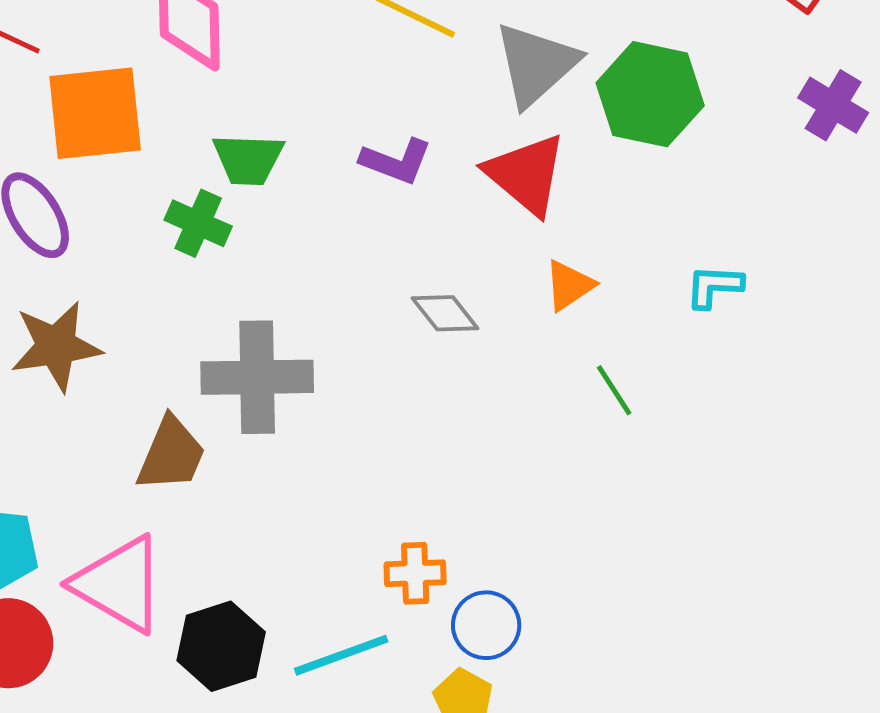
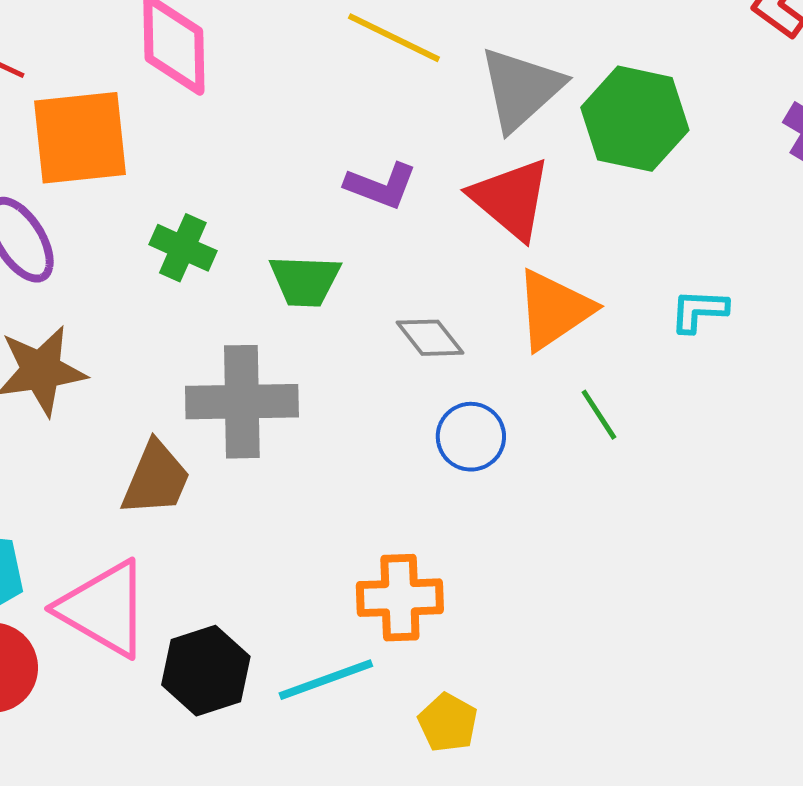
green trapezoid: (248, 159) -> (305, 281), moved
orange triangle: (569, 285) -> (554, 310), size x1.6
orange cross: (415, 573) -> (400, 598), size x1.4
blue circle: (486, 625) -> (471, 437), moved

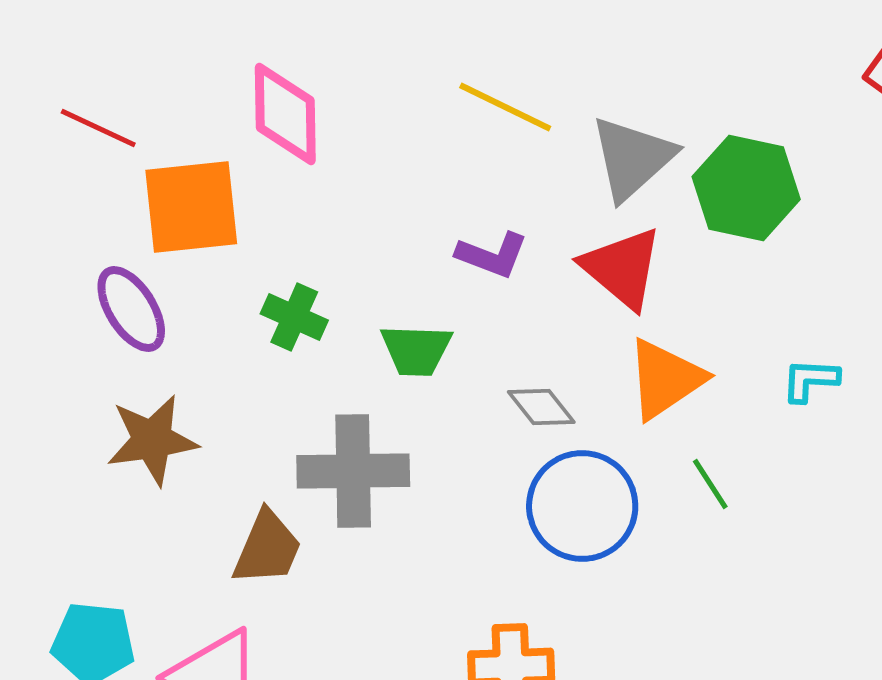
blue circle: (471, 437) -> (582, 506), size x1.6

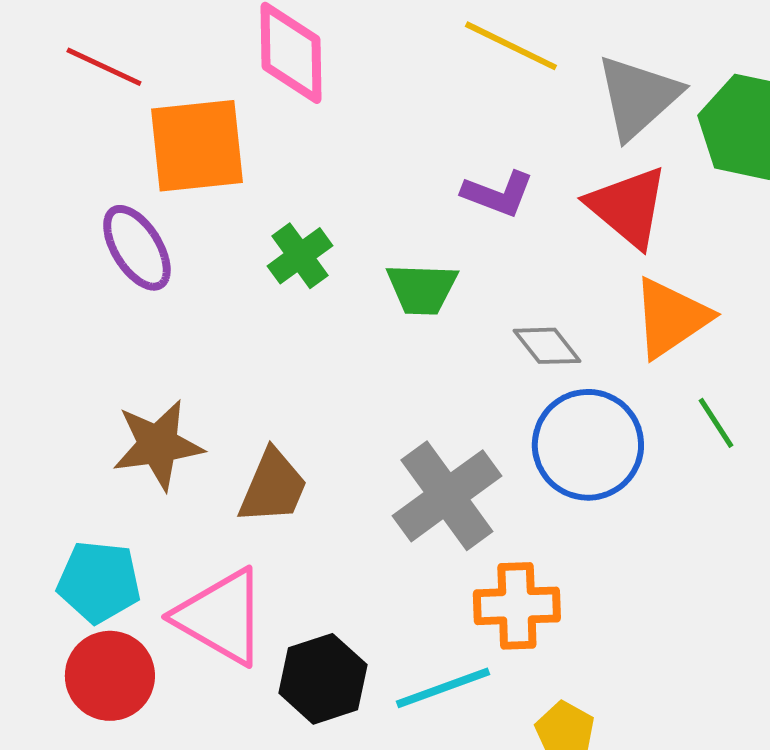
green cross: (294, 317) -> (300, 256), turned 30
brown star: (152, 440) -> (158, 445), moved
gray cross: (353, 471) -> (447, 496), moved, turned -35

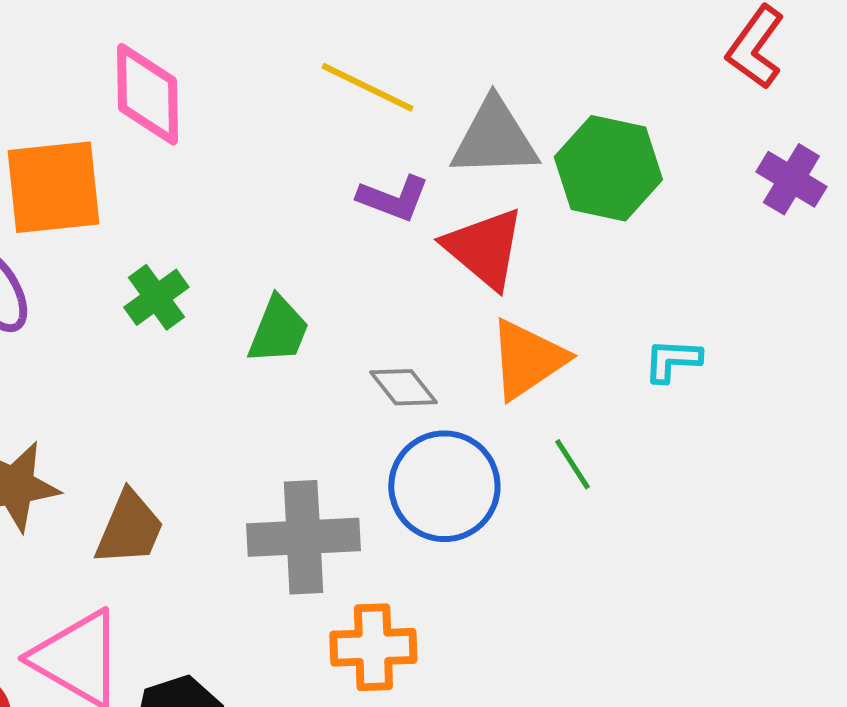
gray triangle: (638, 97) -> (494, 138), turned 40
purple L-shape: (498, 194) -> (393, 198), moved
green trapezoid: (422, 289) -> (278, 330), turned -70
gray cross: (447, 496) -> (303, 537), turned 33

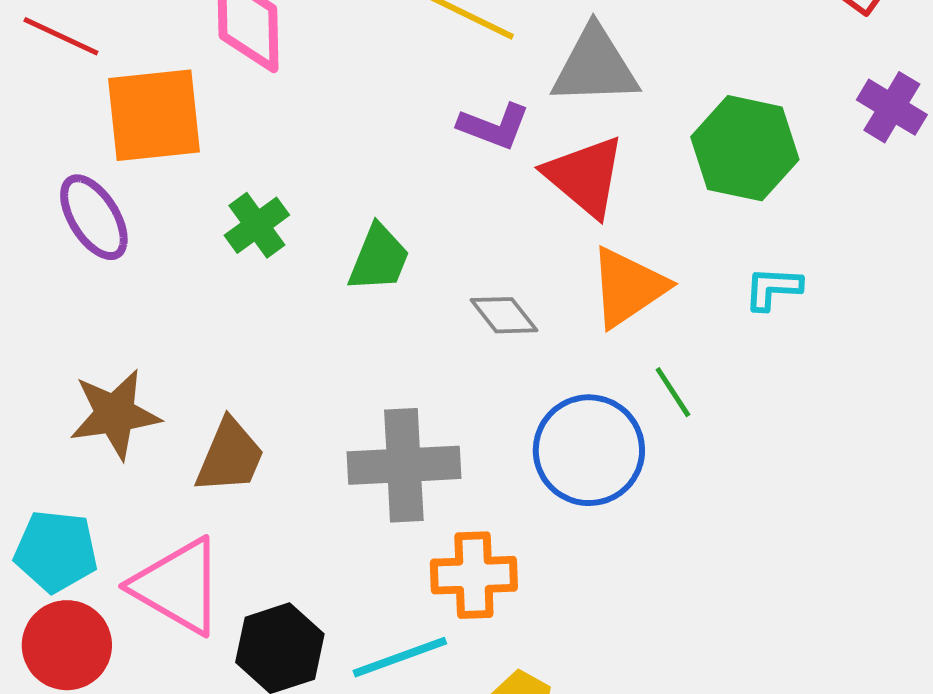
green hexagon: (608, 168) -> (745, 148), moved
blue circle: (444, 486) -> (589, 450), moved

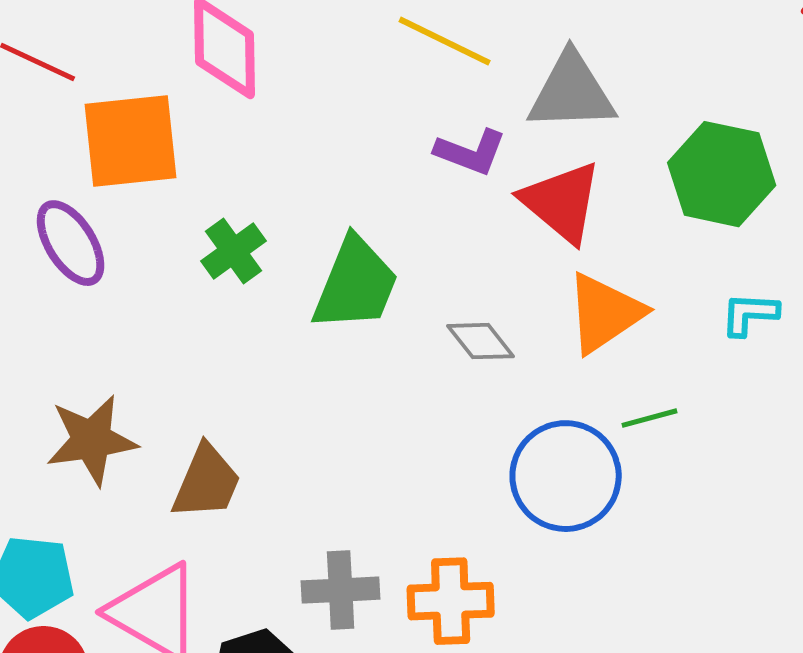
green trapezoid: (379, 258) -> (356, 284), size x1.4
green line: (673, 392) -> (650, 418), turned -72
gray cross: (404, 465) -> (341, 590), moved, size x0.7

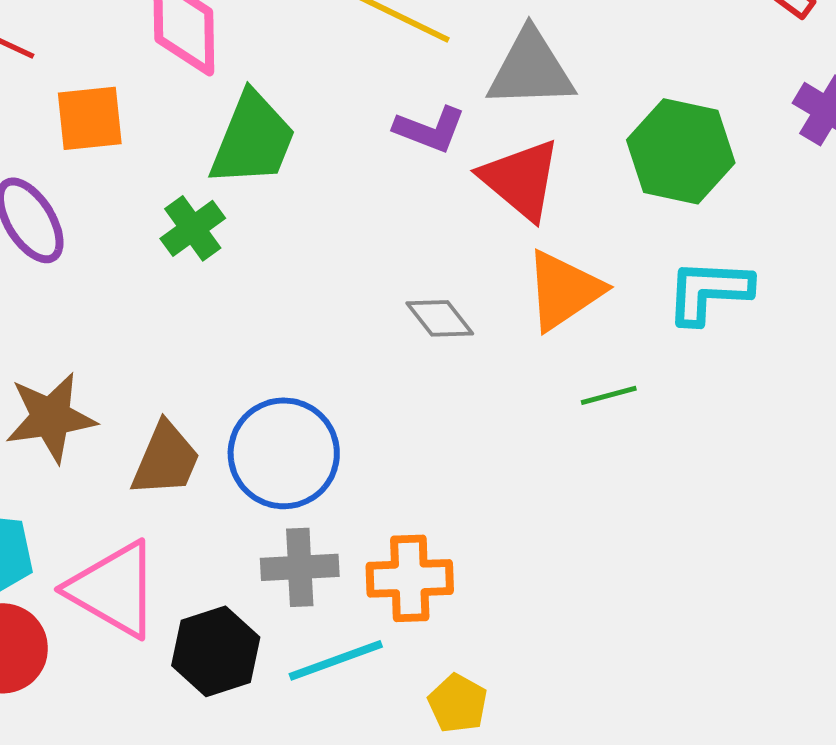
orange square: (131, 141) -> (90, 118), size x0.7
green trapezoid: (356, 284) -> (253, 139), moved
cyan L-shape: (750, 314) -> (709, 291), size x1.5
blue circle: (566, 476) -> (284, 453), moved

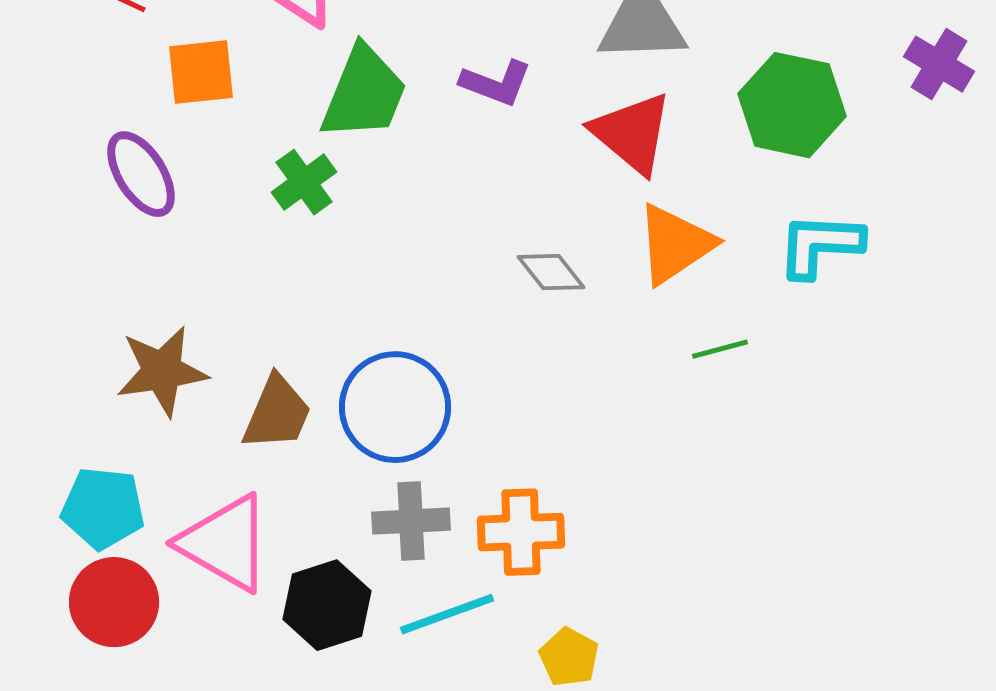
purple L-shape: (430, 129) -> (496, 83), moved

